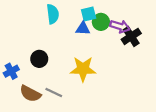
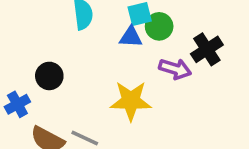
purple arrow: (120, 26) -> (175, 69), moved
black circle: (39, 59) -> (49, 76), moved

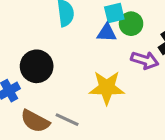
black circle: (49, 76) -> (37, 66), size x1.4

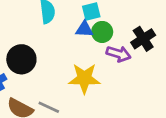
green circle: (131, 24) -> (102, 32), moved

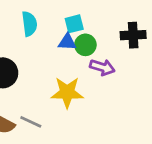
black cross: (143, 39) -> (133, 35), moved, turned 30

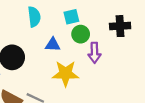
blue triangle: (67, 42) -> (53, 45), moved
purple arrow: (102, 67) -> (95, 53), turned 72

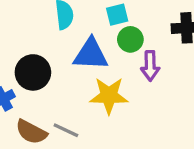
blue triangle: (53, 45) -> (91, 54), size x1.6

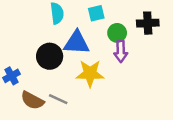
green circle: (130, 39) -> (117, 33), moved
black circle: (33, 72) -> (50, 56), moved

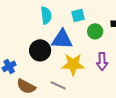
purple arrow: (121, 51) -> (102, 61), moved
gray line: (58, 99) -> (58, 85), moved

